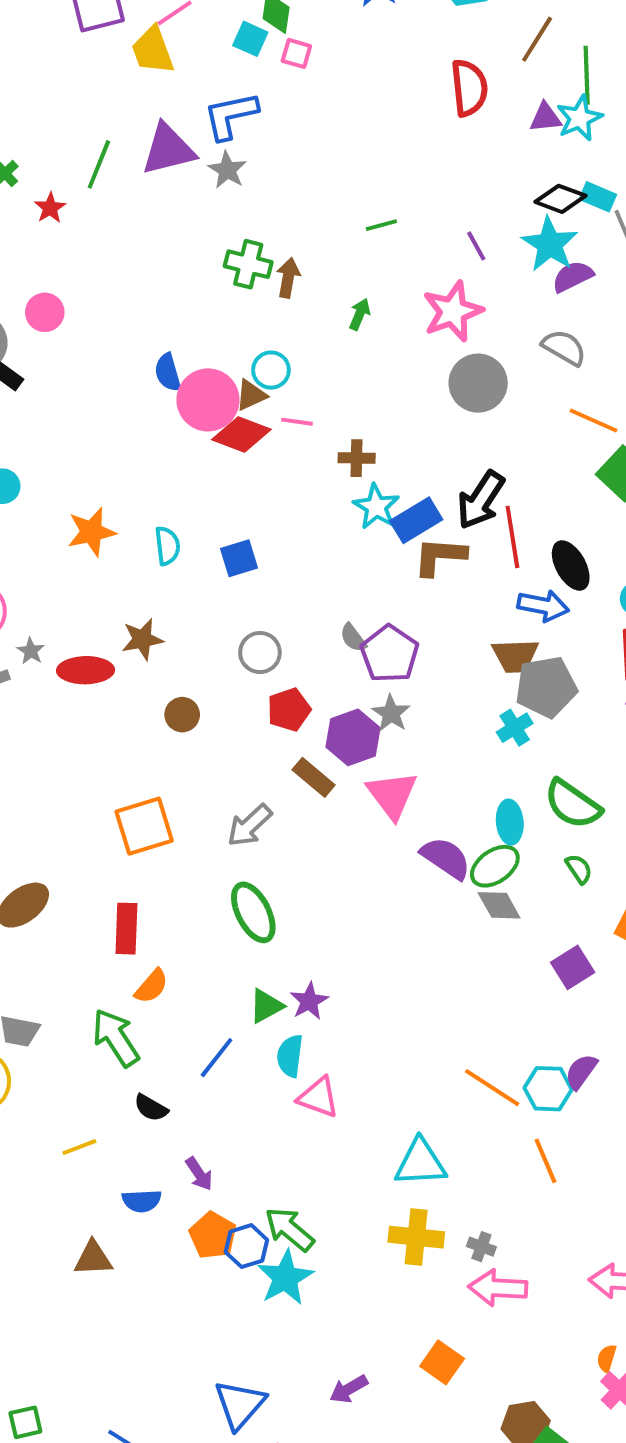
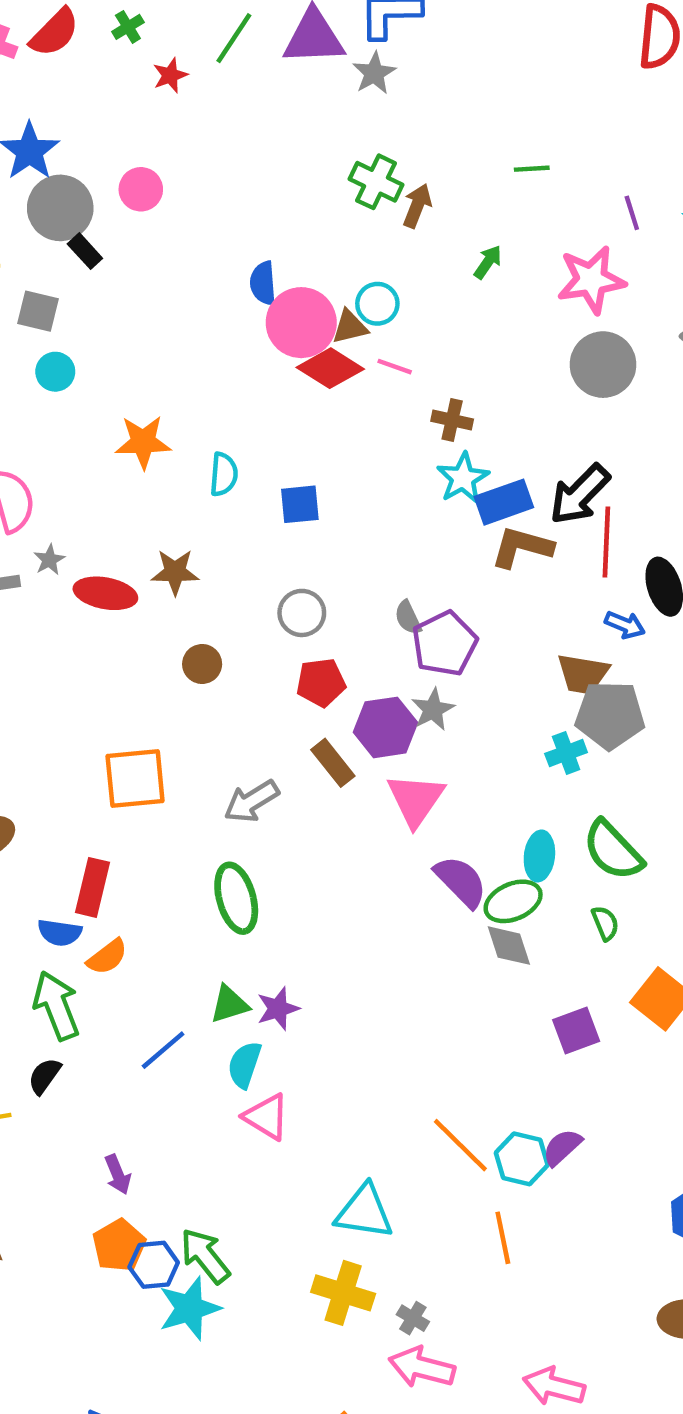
blue arrow: (543, 606) -> (625, 625), size x0.7
black semicircle: (151, 1108) -> (44, 1076), moved, turned 84
blue semicircle: (142, 1201) -> (60, 933), moved

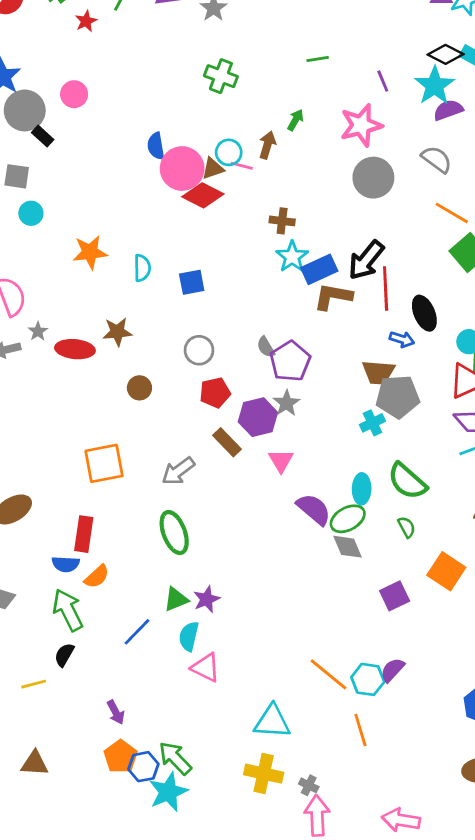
brown arrow: (417, 206) -> (267, 145), moved
pink line: (395, 367) -> (242, 166), moved
pink triangle: (416, 800) -> (281, 461), size x0.7
pink arrow: (422, 1367) -> (317, 816), turned 78

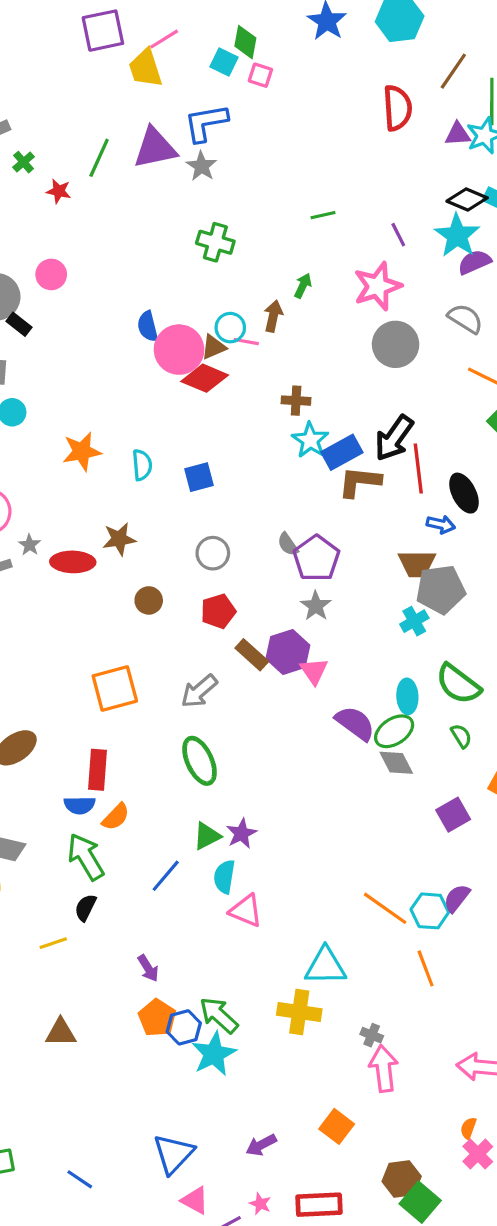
red star: (86, 21) -> (59, 191), turned -30
red pentagon: (215, 393) -> (218, 611), moved
purple hexagon: (258, 417) -> (288, 652), moved
yellow cross: (264, 774) -> (299, 1012), moved

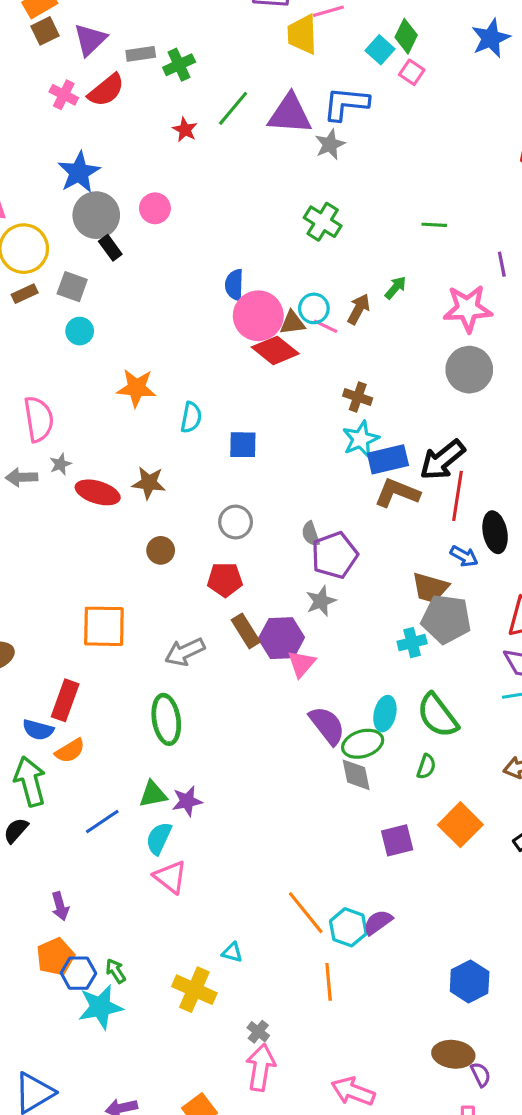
green cross: (23, 162) -> (179, 65), moved, size x1.4
green semicircle: (461, 736) -> (426, 767), turned 35
cyan triangle: (325, 966) -> (232, 952), size x0.5
green arrow: (219, 1015) -> (116, 971), size x0.6

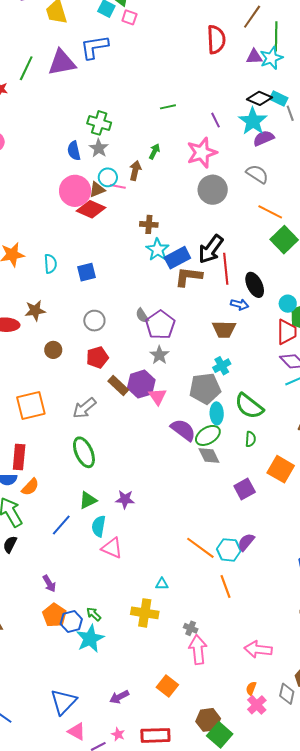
gray star: (330, 144) -> (99, 148), moved
blue semicircle: (234, 285) -> (74, 151), moved
gray pentagon: (446, 619) -> (205, 389), moved
purple star: (187, 801) -> (125, 499), moved, turned 30

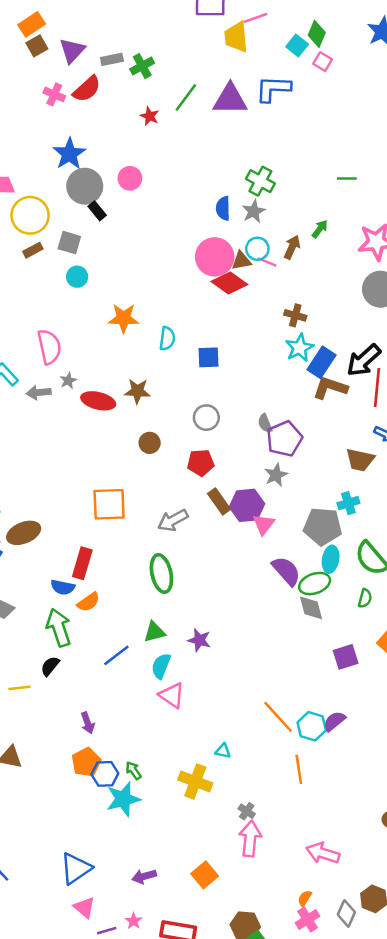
blue rectangle: (177, 258) -> (321, 362), turned -40

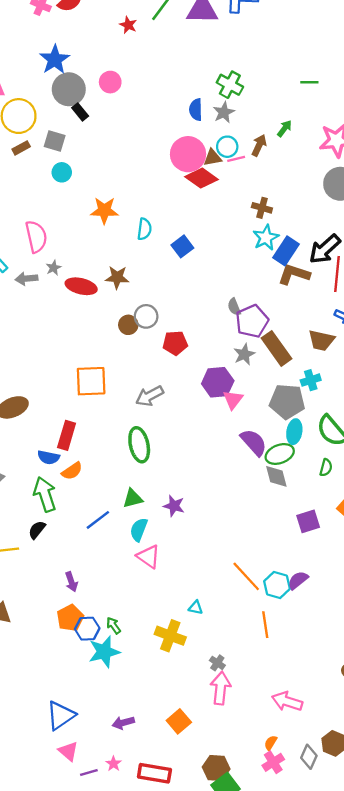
pink line: (267, 262) -> (236, 159), turned -36
blue square: (209, 357) -> (182, 246), turned -35
gray circle: (206, 418) -> (146, 316), moved
brown rectangle: (219, 501) -> (276, 348), moved, size x1.4

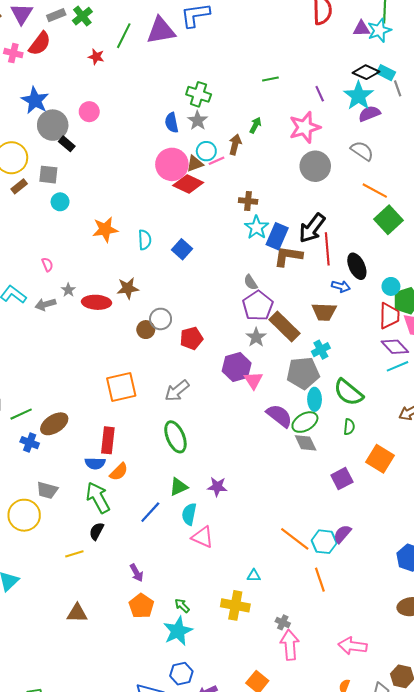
pink semicircle: (36, 237) -> (47, 265), size x0.5
gray semicircle: (234, 307) -> (251, 282), moved
blue hexagon: (87, 629) -> (181, 674), moved

